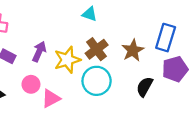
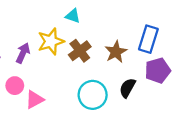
yellow star: (67, 60) -> (51, 41), moved
cyan circle: (97, 81) -> (93, 95), moved

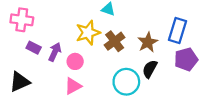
purple arrow: (23, 53) -> (55, 52), moved
pink circle: (15, 86) -> (75, 61), moved
black semicircle: (127, 88) -> (150, 69), moved

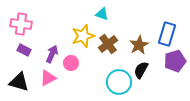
purple rectangle: (34, 48) -> (24, 50), moved
black triangle: (20, 82) -> (19, 82), turned 40
pink triangle: (73, 86) -> (48, 78), moved

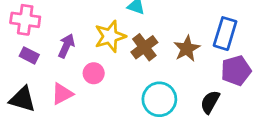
purple arrow: (52, 54) -> (66, 46), moved
black semicircle: (141, 70) -> (210, 102), moved

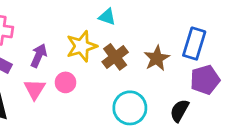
pink triangle: (62, 94) -> (35, 89), moved, turned -30

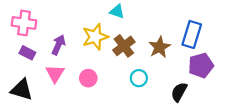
pink circle: (65, 82) -> (88, 78), moved
cyan circle: (130, 108) -> (139, 78), moved, size x0.6

